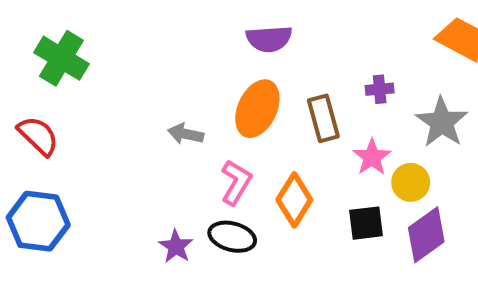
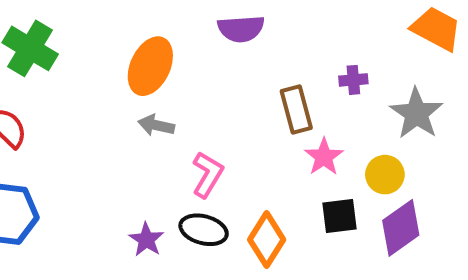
orange ellipse: (257, 109) -> (150, 66), moved
pink star: (372, 157) -> (324, 157), moved
orange diamond: (294, 200) -> (267, 240), moved

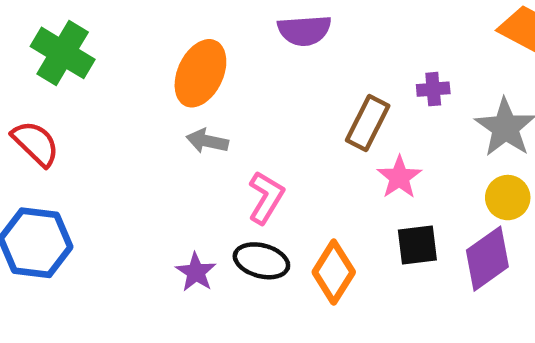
brown rectangle: (296, 110) -> (368, 123), turned 42
yellow circle: (385, 175) -> (508, 198), moved

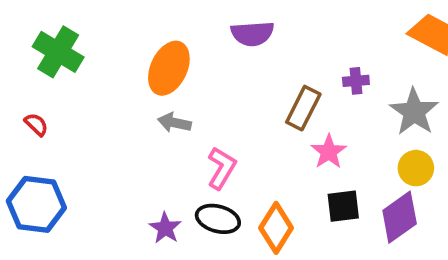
red semicircle: (36, 143) -> (36, 124), size x0.6

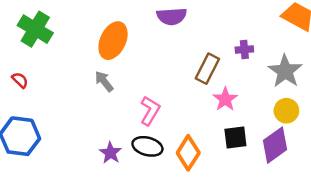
gray arrow: (174, 123) -> (104, 81), moved, turned 40

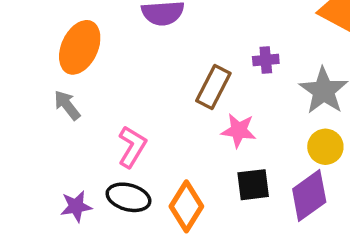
pink star: (225, 99) -> (239, 130), turned -30
purple star: (110, 153) -> (76, 206), turned 30

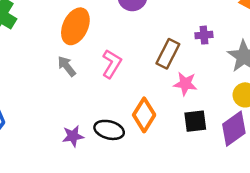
pink L-shape: (132, 147) -> (112, 64), moved
orange diamond: (186, 206) -> (144, 115), moved

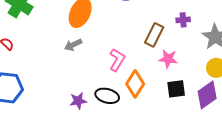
pink L-shape: (112, 64) -> (117, 60), moved
gray arrow: (67, 66) -> (73, 45), turned -78

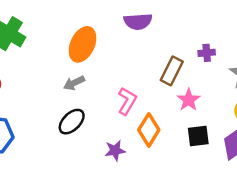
pink star: (168, 59) -> (189, 100), turned 30
black ellipse: (107, 96) -> (72, 122), moved, turned -60
purple star: (78, 101) -> (115, 150), moved

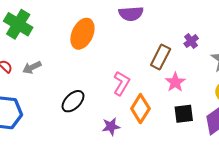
purple cross: (207, 53) -> (191, 41), turned -32
gray arrow: (74, 83) -> (32, 67), moved

